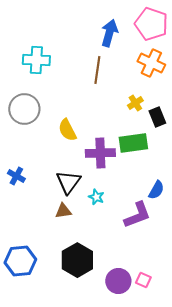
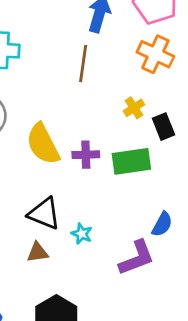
yellow semicircle: (67, 130) -> (43, 144), size x1.4
purple cross: (100, 153) -> (86, 155), moved, size x0.7
black triangle: (68, 182) -> (44, 214), turned -44

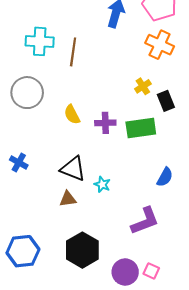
brown line: (83, 64) -> (73, 52), moved
yellow semicircle: (43, 144) -> (72, 114), size x0.6
purple L-shape: (137, 258) -> (145, 221), moved

